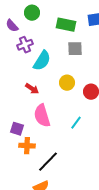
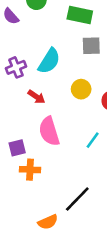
purple cross: (25, 45) -> (16, 67), moved
purple square: (17, 129) -> (17, 148), turned -32
black line: (48, 162) -> (77, 199), moved

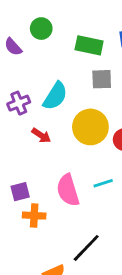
yellow circle: (81, 89) -> (90, 127), size x1.6
pink semicircle: (49, 131) -> (68, 190), moved
cyan line: (93, 140) -> (103, 183), turned 36

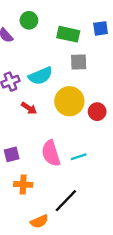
cyan semicircle: (55, 96) -> (40, 76), turned 35
cyan line: (103, 183) -> (79, 157), moved
orange cross: (34, 216) -> (23, 184), moved

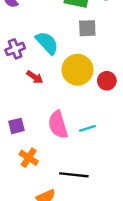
cyan semicircle: (40, 76) -> (47, 43), turned -110
orange cross: (23, 184) -> (29, 158), turned 30
black line: (66, 201) -> (74, 175), turned 52

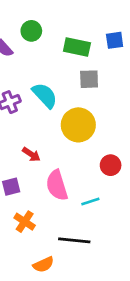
red arrow: (35, 77) -> (31, 154), moved
red circle: (107, 81) -> (111, 165), moved
cyan line: (87, 128) -> (90, 201), moved

